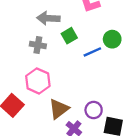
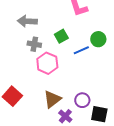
gray arrow: (48, 18) -> (27, 21), moved
pink hexagon: (38, 81) -> (47, 63), moved

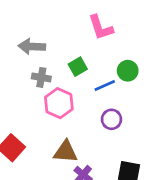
brown triangle: (52, 99) -> (66, 152), turned 42
purple circle: (82, 100) -> (111, 119), moved

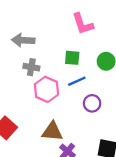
green square: (78, 67) -> (72, 58), moved, turned 35
blue line: (105, 86) -> (77, 81), moved

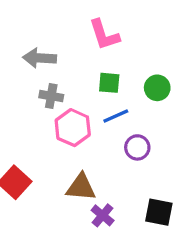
pink L-shape: (83, 24) -> (104, 35), moved

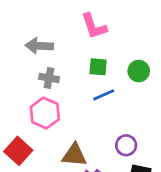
pink hexagon: (73, 128) -> (45, 113), moved
purple circle: (137, 147) -> (126, 145), moved

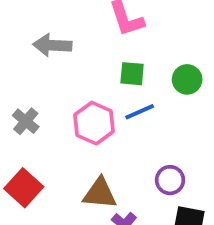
gray cross: (49, 78) -> (26, 121), moved, turned 30
pink hexagon: (45, 113) -> (94, 123), moved

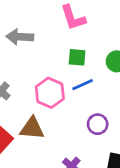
purple circle: (170, 180) -> (98, 124), moved
brown triangle: (100, 193) -> (32, 128), moved

